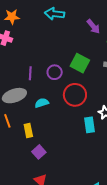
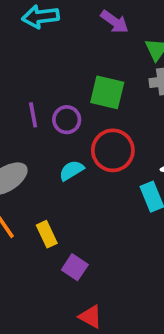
purple line: (30, 73) -> (33, 115), moved
cyan semicircle: (42, 103) -> (71, 170), moved

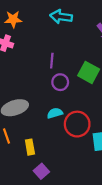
purple line: (33, 115) -> (52, 61), moved
red circle: (113, 150) -> (77, 124), moved

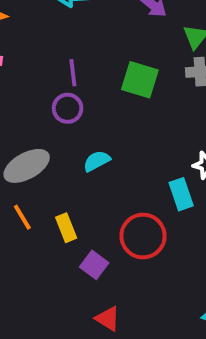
purple circle: (60, 82) -> (68, 108), moved
red circle: (77, 124) -> (143, 236), moved

